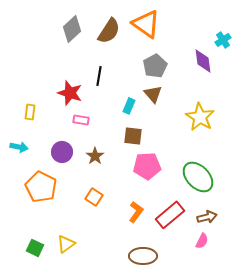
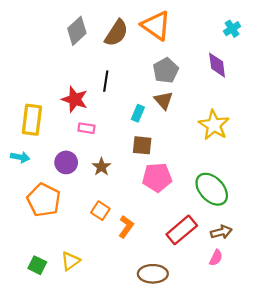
cyan cross: (223, 40) -> (232, 29), moved
yellow rectangle: (30, 112) -> (32, 120), size x1.8
orange L-shape: (136, 212) -> (126, 227), moved

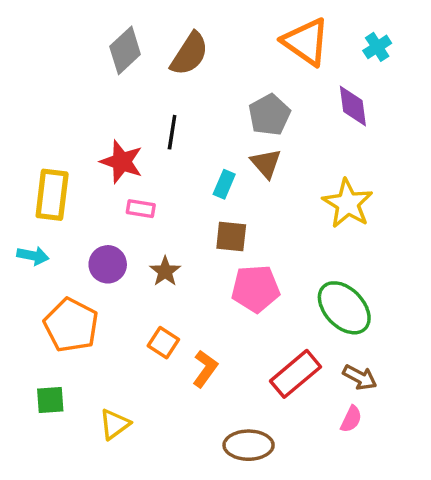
orange triangle: (156, 25) -> (306, 42), moved
brown arrow: (221, 232) -> (360, 377), turned 42
green square: (37, 265) -> (50, 400), moved, turned -30

